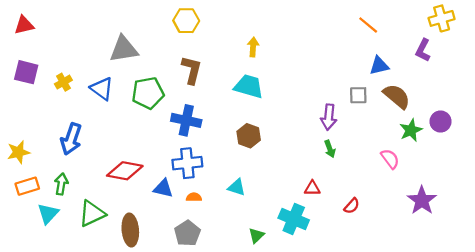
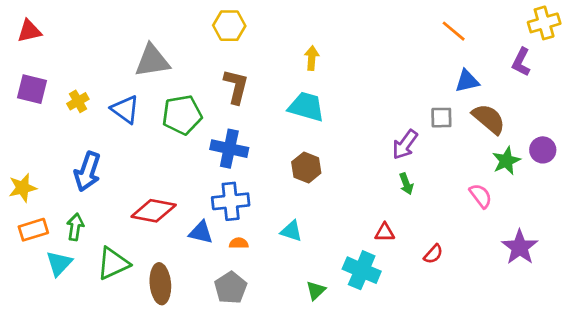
purple arrow: (329, 117) -> (405, 145), turned 30

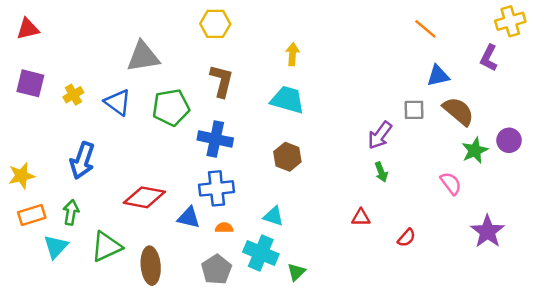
cyan cross: (362, 270) -> (261, 253), moved

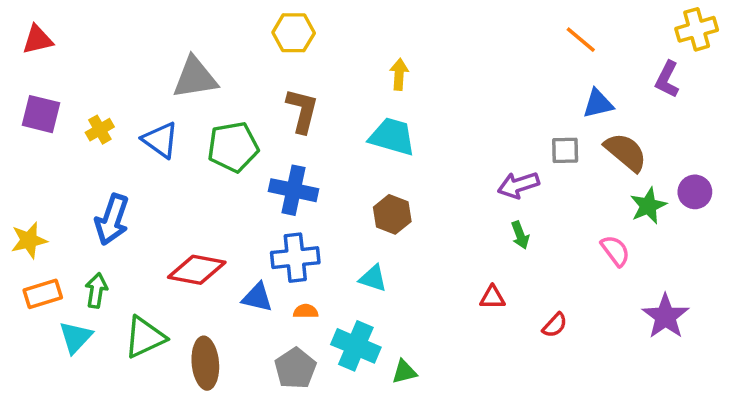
purple arrow: (380, 135) -> (518, 185), turned 36
cyan triangle: (273, 216) -> (373, 278), moved
green triangle: (296, 272) -> (404, 372), turned 30

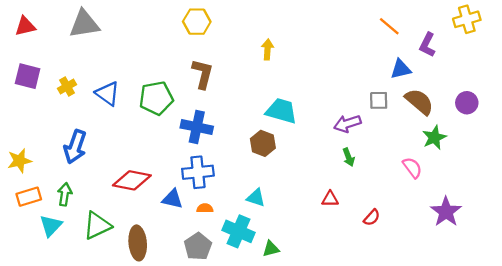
gray triangle: (195, 78) -> (84, 24), moved
purple L-shape: (667, 79) -> (427, 45), moved
cyan trapezoid: (392, 137) -> (281, 111), moved
purple circle: (695, 192) -> (467, 103), moved
cyan triangle: (373, 278) -> (256, 198), moved

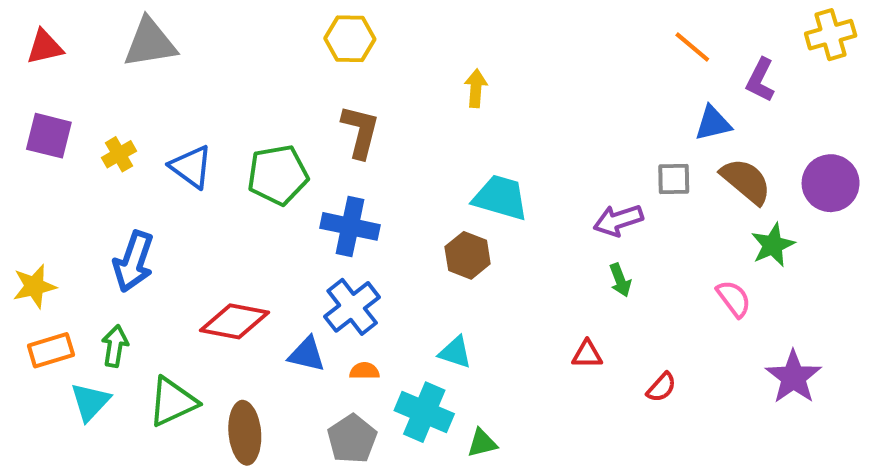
purple circle: (467, 103) -> (831, 183), size x1.4
blue cross: (198, 172) -> (352, 307), turned -32

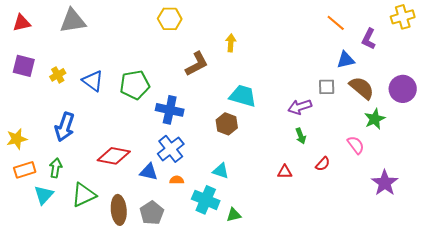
brown L-shape: (360, 132) -> (197, 64), moved, turned 48
red semicircle: (661, 387) -> (323, 164), moved
gray pentagon: (352, 439) -> (152, 213), moved

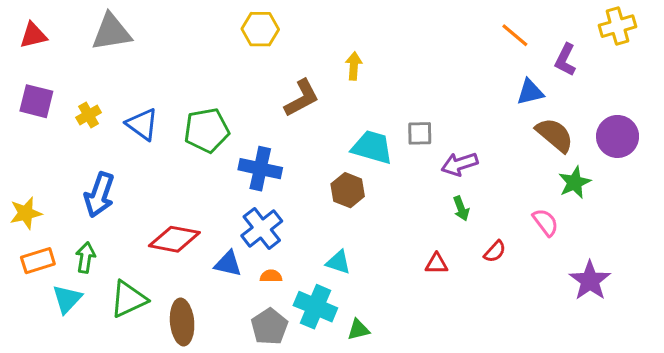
gray square: (327, 87) -> (420, 133), moved
gray pentagon: (152, 213) -> (269, 327), moved

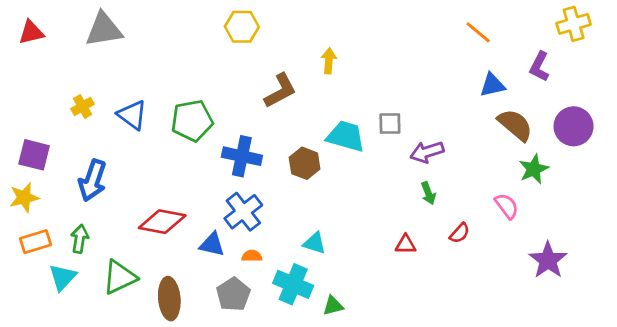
purple L-shape: (565, 60) -> (539, 67), moved
purple square: (36, 101) -> (34, 155), moved
brown hexagon: (348, 190) -> (305, 163), moved
gray pentagon: (269, 327) -> (233, 294), moved

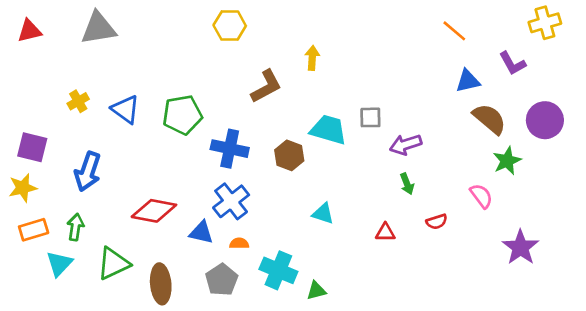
purple L-shape: (539, 67) -> (512, 63), turned -56
red semicircle: (460, 233) -> (437, 222), turned 30
cyan triangle: (314, 243) -> (323, 214), moved

